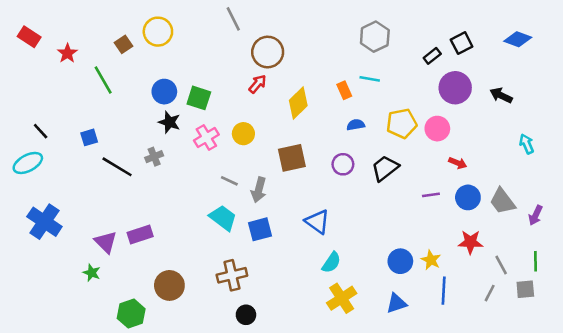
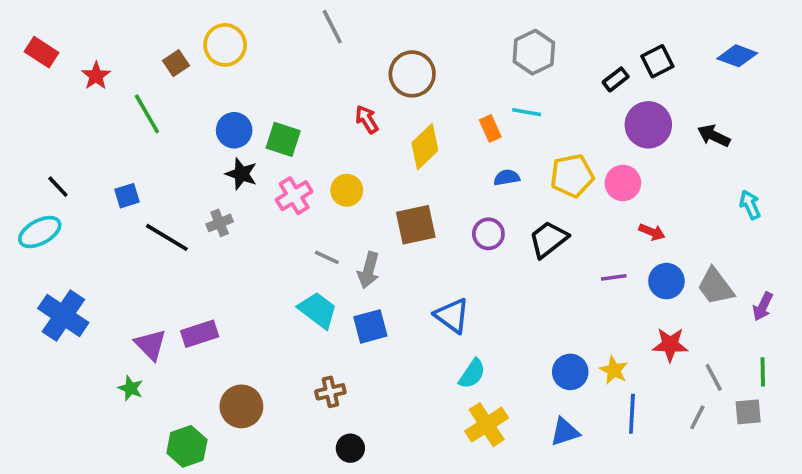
brown circle: (268, 52) -> (412, 74), moved
red arrow: (257, 84) -> (367, 119), turned -72
brown cross: (232, 275) -> (330, 392), size x0.7

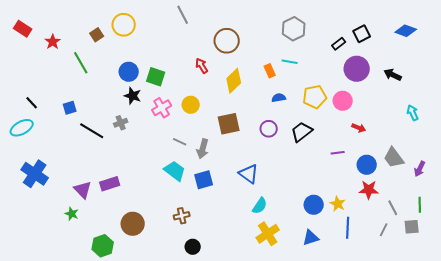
blue circle: (666, 281) -> (367, 165), moved

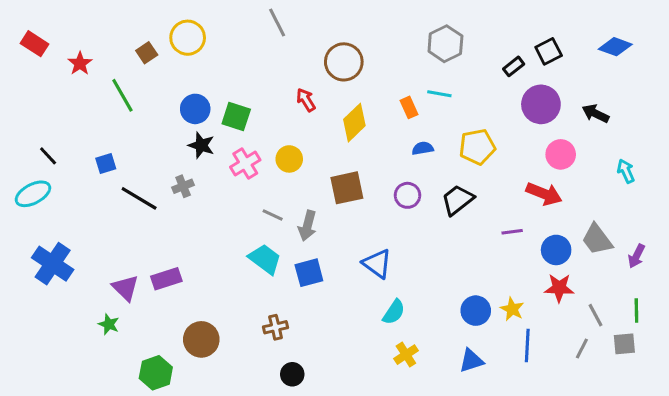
pink circle: (343, 101) -> (561, 154), moved
red arrow: (359, 128) -> (544, 194), size x1.6
yellow cross: (268, 234) -> (406, 355), size x0.7

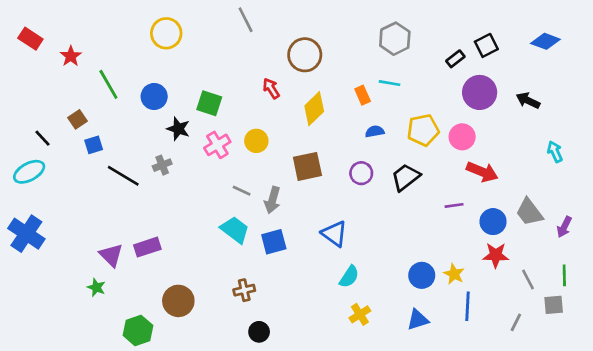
brown square: (147, 53) -> (77, 119), moved
blue circle: (195, 109) -> (154, 96), moved
pink circle: (561, 154) -> (462, 137), moved
blue cross: (53, 264) -> (26, 234), moved
gray line: (582, 349) -> (516, 322), moved

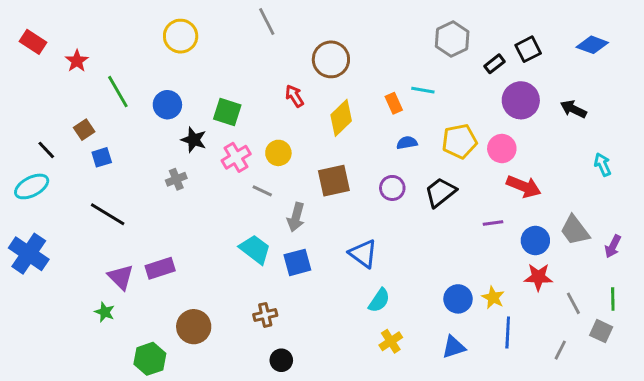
gray hexagon: (395, 39) -> (452, 39), moved
black line: (123, 176) -> (108, 214), moved
gray line: (242, 191) -> (262, 191), moved
gray square: (554, 305) -> (601, 331), turned 30

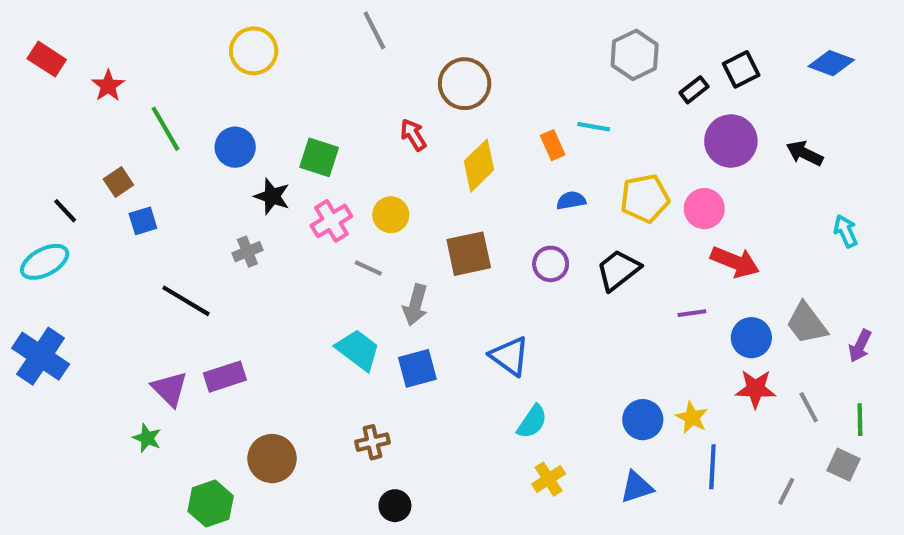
black line: (108, 214) -> (186, 301), moved
gray line: (573, 303) -> (809, 407), moved

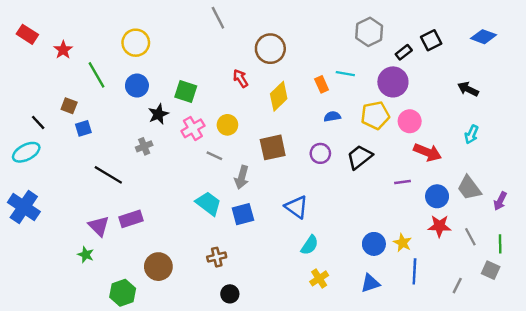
yellow circle: (254, 51) -> (136, 43), moved
purple circle: (731, 141) -> (393, 82), moved
brown square: (118, 182) -> (69, 106), turned -35
black star: (272, 196) -> (158, 114), turned 30
cyan arrow: (846, 231) -> (472, 134), moved, turned -132

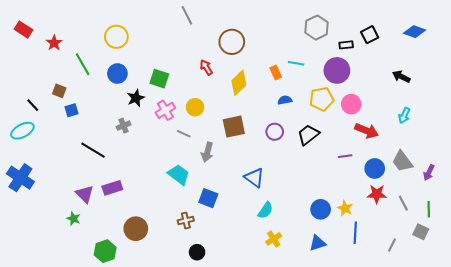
black rectangle: (404, 52) -> (346, 45), turned 32
blue square: (243, 214) -> (208, 198), moved, turned 36

